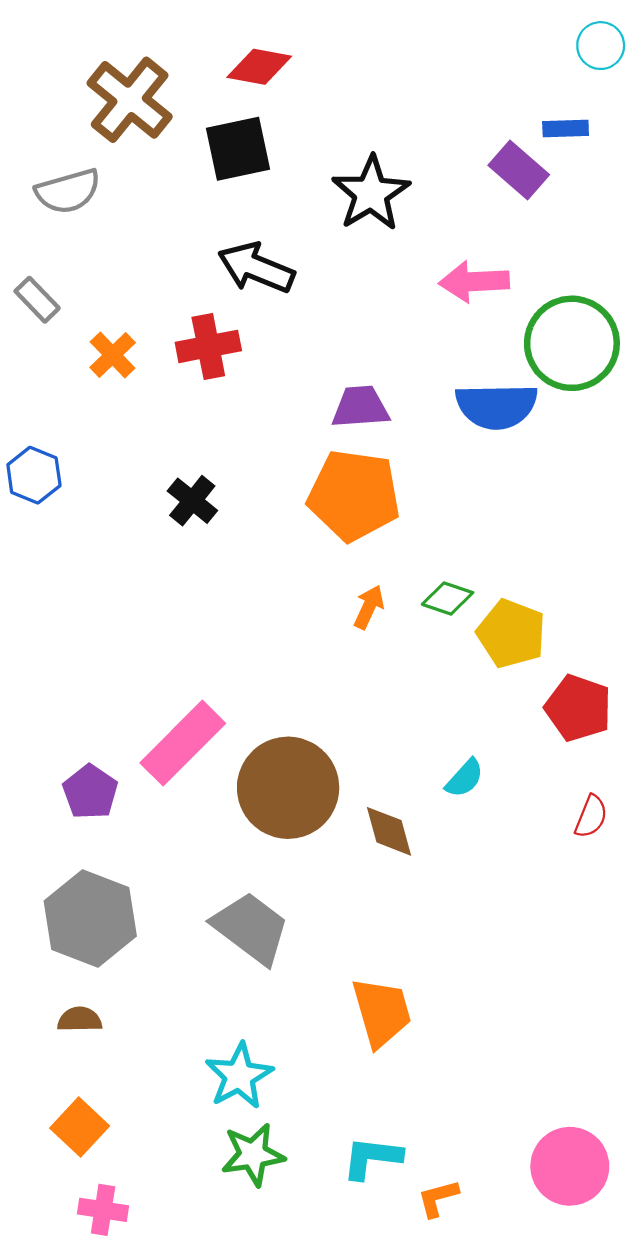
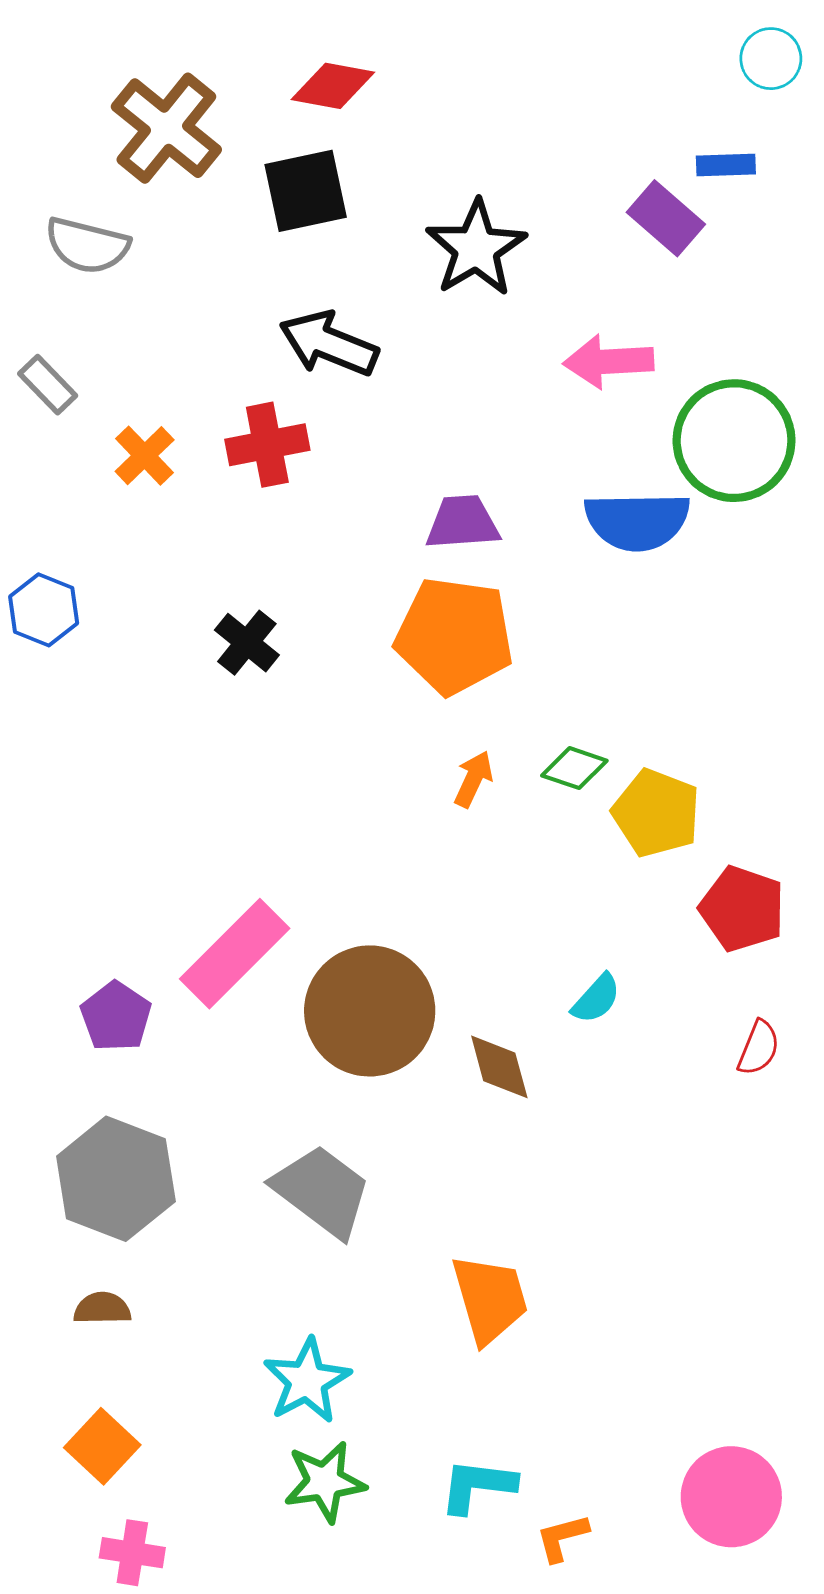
gray semicircle: (68, 191) -> (87, 245), turned 30

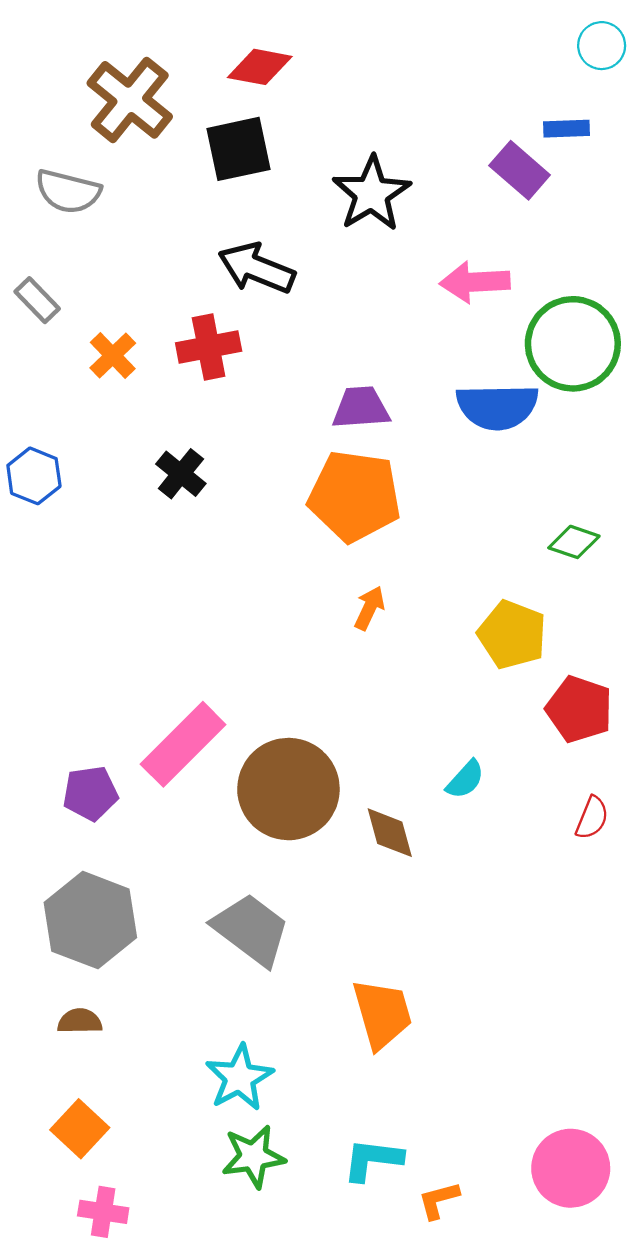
black cross: (247, 643) -> (181, 474), moved
green diamond: (574, 768) -> (574, 542), moved
purple pentagon: (116, 1016) -> (90, 793), turned 30

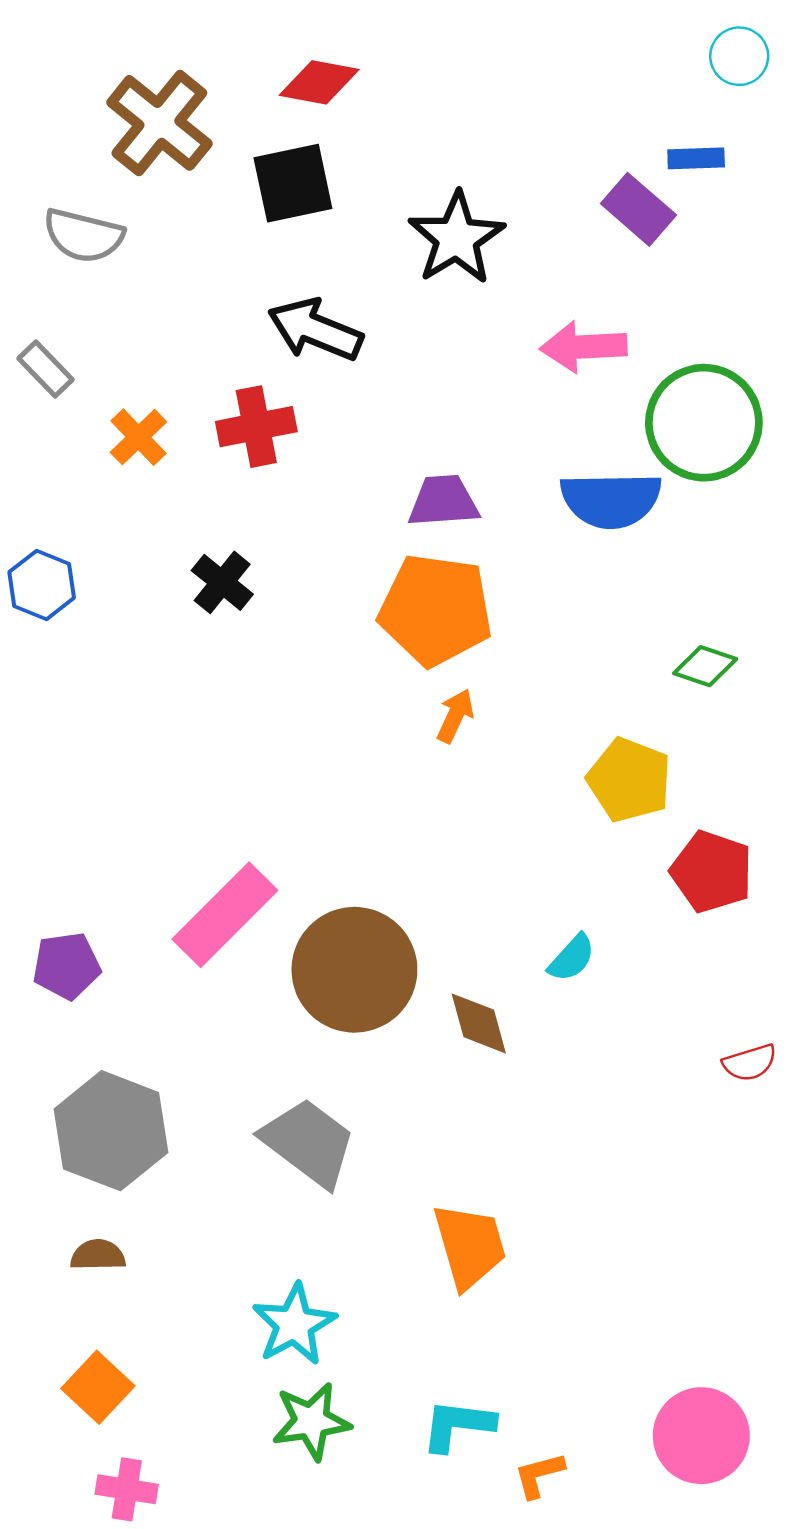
orange arrow: (369, 608) -> (455, 716), moved
purple pentagon: (90, 793) -> (66, 966), moved
red semicircle: (592, 818) -> (750, 1063), moved, turned 51

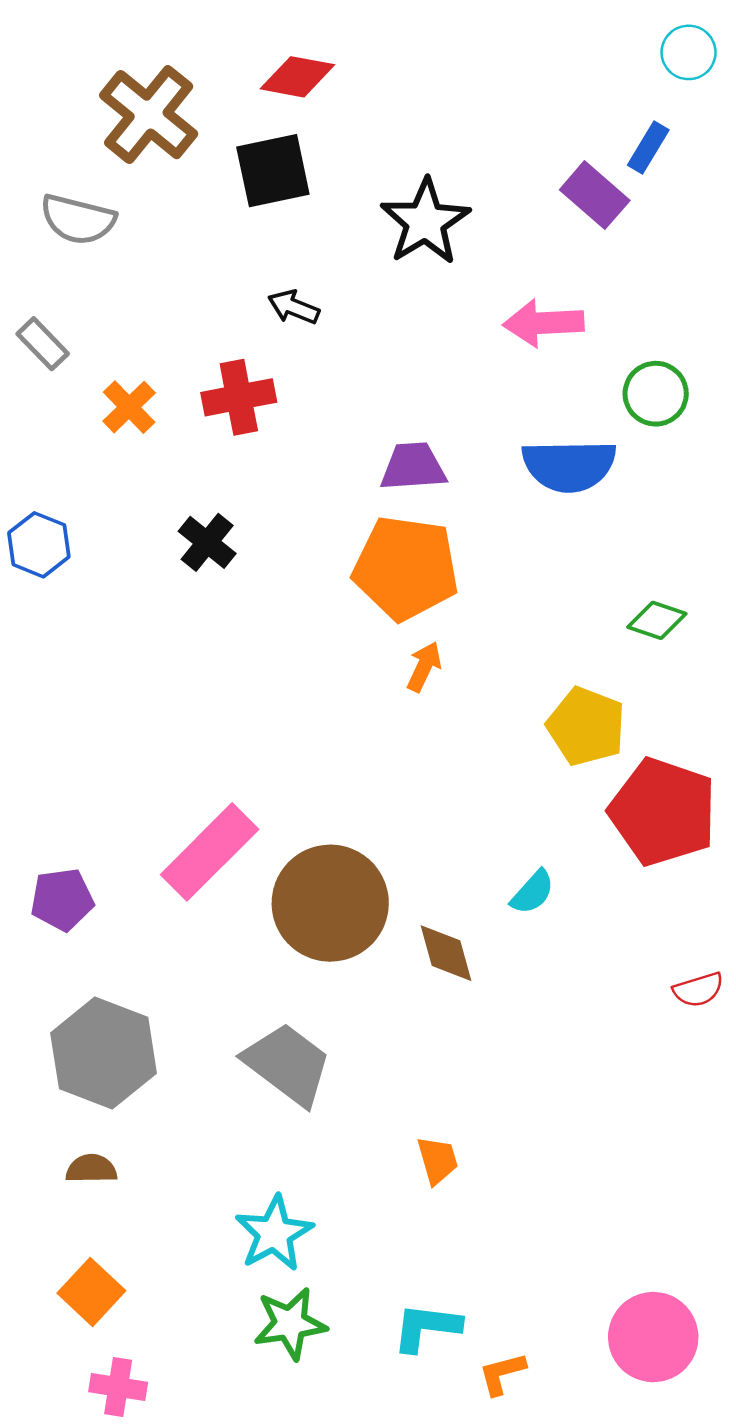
blue rectangle: (696, 158) -> (648, 147), turned -57
black arrow: (315, 330) -> (294, 307), size x0.6
green circle: (704, 423) -> (656, 394), size x0.6
red pentagon: (712, 872) -> (663, 812), size x1.4
orange trapezoid: (470, 1246) -> (437, 1160), size x0.6

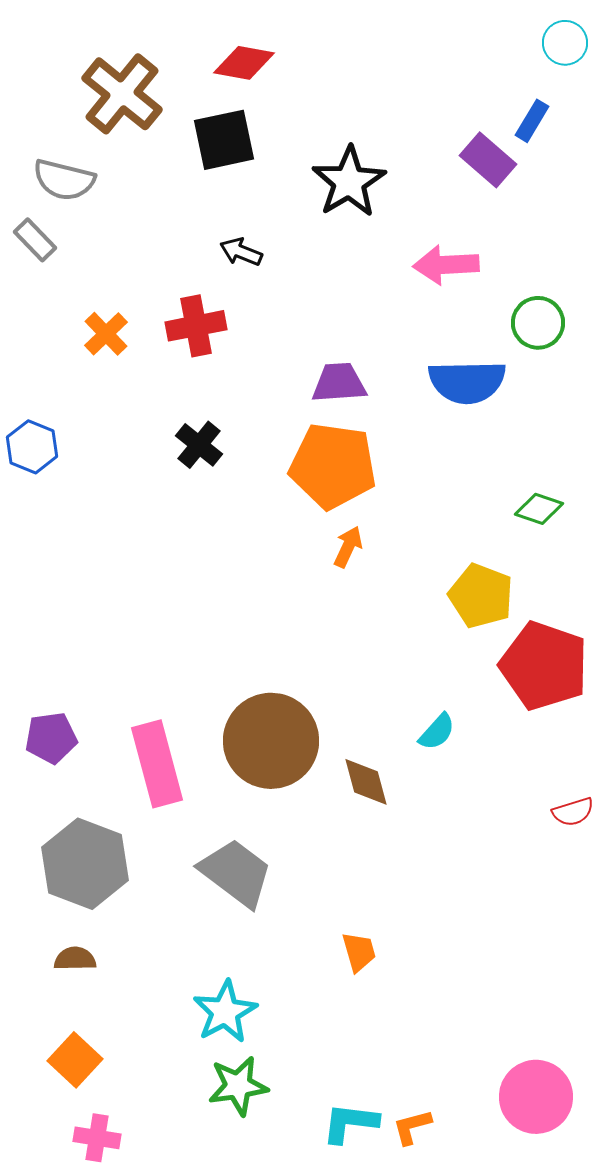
gray rectangle: (43, 344) -> (35, 240), moved
black cross: (207, 542) -> (199, 445), moved
pink rectangle: (210, 852) -> (157, 764), moved, turned -60
cyan L-shape: (427, 1327) -> (350, 1123), moved

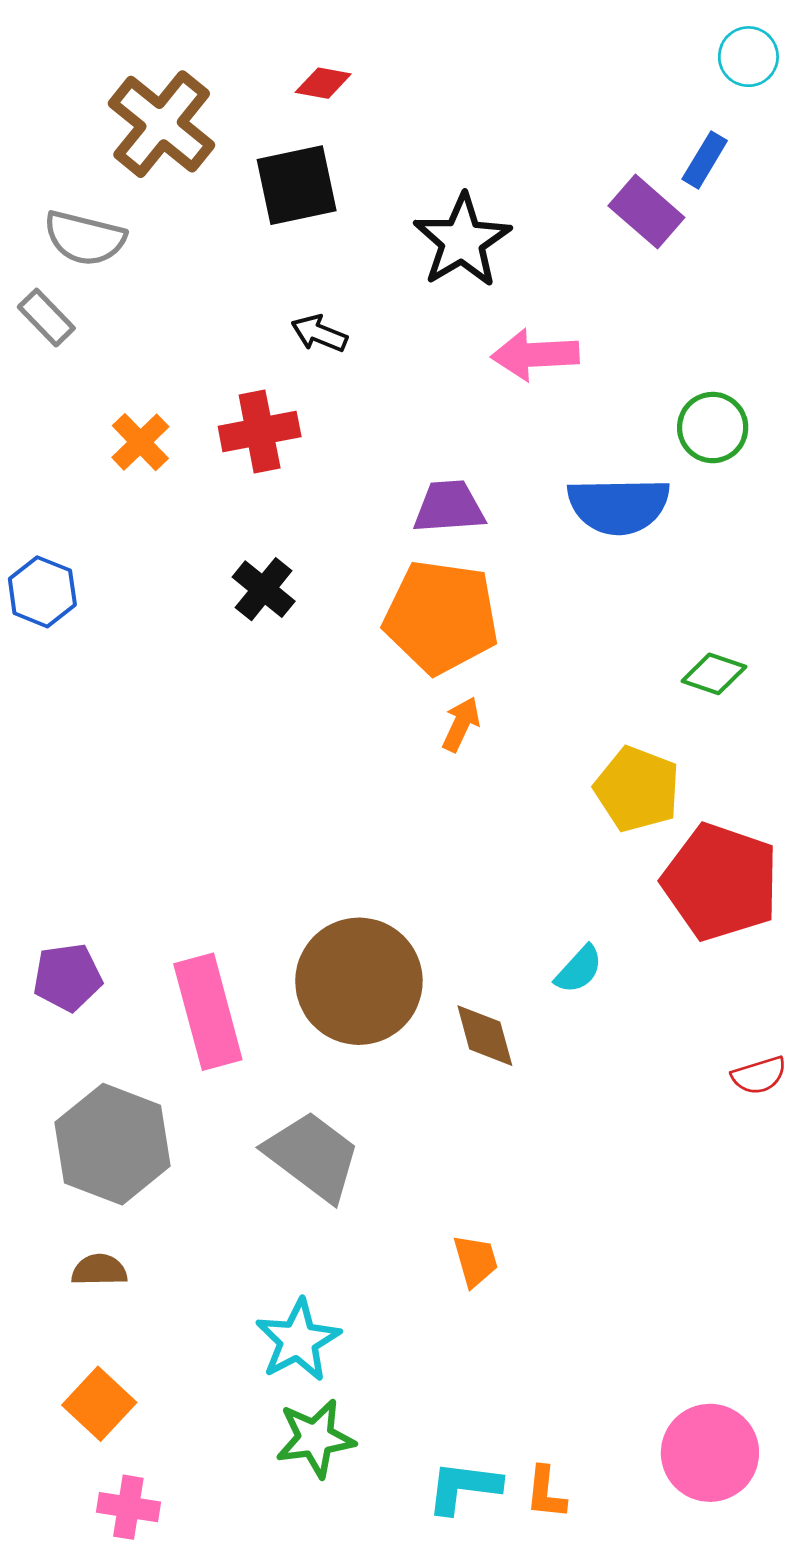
red diamond: (244, 63) -> (323, 83), size x0.7
pink arrow: (446, 265) -> (535, 355), moved
orange L-shape: (412, 1127) -> (546, 1493), turned -69

